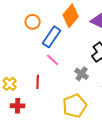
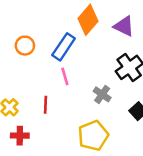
orange circle: (33, 22) -> (25, 46), moved
pink line: (53, 60) -> (65, 76), turned 32

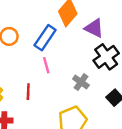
purple triangle: (124, 26) -> (94, 28), moved

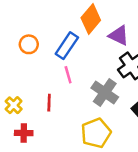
gray cross: (81, 82) -> (105, 92), size x1.5

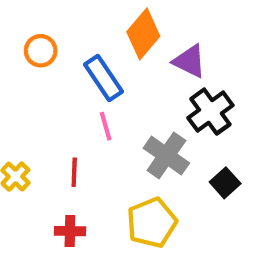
orange circle: (29, 44) -> (41, 51), moved
blue rectangle: (67, 46) -> (104, 78), turned -68
red cross: (24, 133) -> (70, 231), moved

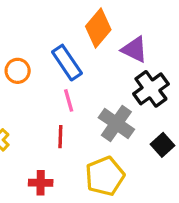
orange circle: (41, 51) -> (18, 71), moved
red line: (74, 172) -> (60, 137), moved

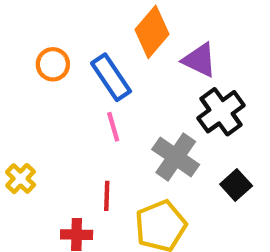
orange circle: (18, 71) -> (53, 64), moved
red line: (60, 137) -> (107, 196), moved

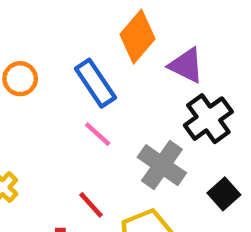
orange circle: (53, 64) -> (20, 79), moved
pink line: (113, 127) -> (98, 134), turned -32
red line: (107, 196) -> (91, 205), turned -44

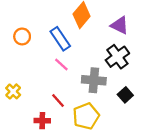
purple triangle: (186, 65) -> (120, 25), moved
gray cross: (162, 165) -> (94, 80), turned -30

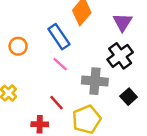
purple triangle: (120, 25) -> (123, 22), turned 36
orange circle: (22, 36) -> (18, 46), moved

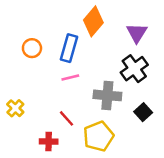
blue rectangle: (59, 37) -> (69, 48), turned 50
orange circle: (18, 46) -> (32, 48), moved
pink line: (60, 64) -> (70, 78), turned -56

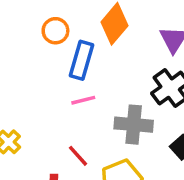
orange circle: (32, 48) -> (55, 31), moved

